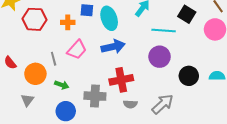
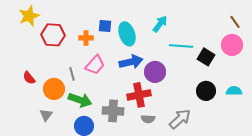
black square: (187, 14) -> (206, 57), moved
purple circle: (160, 57) -> (155, 72), moved
green arrow: (62, 85) -> (80, 100), size x1.6

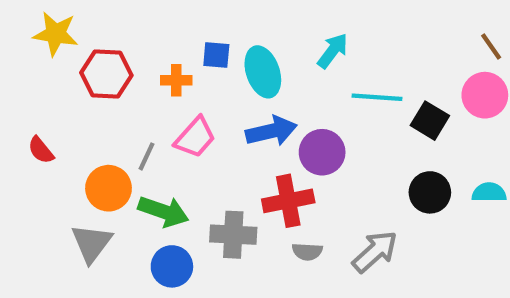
yellow star: (29, 16) -> (56, 34), turned 30
gray line: (72, 74) -> (147, 156), turned 40
red semicircle: (29, 78) -> (41, 150), moved
gray triangle: (46, 115) -> (92, 243), size x1.5

